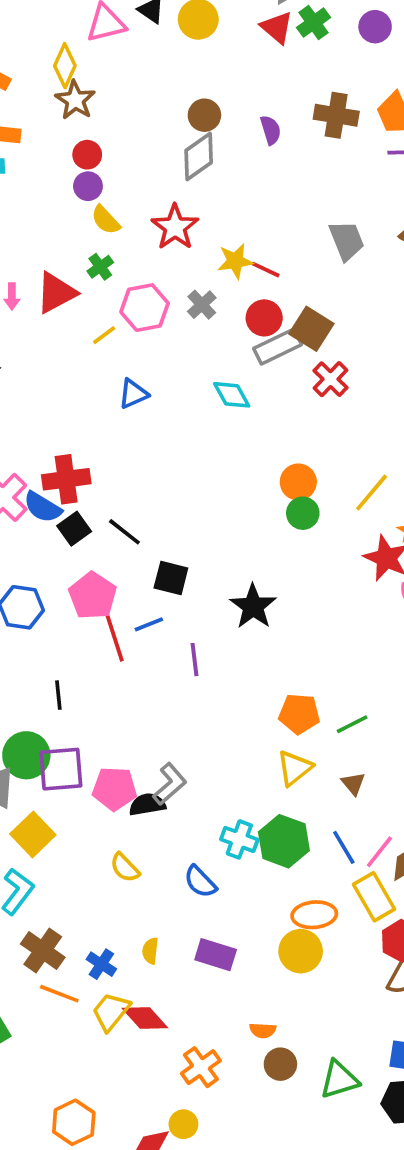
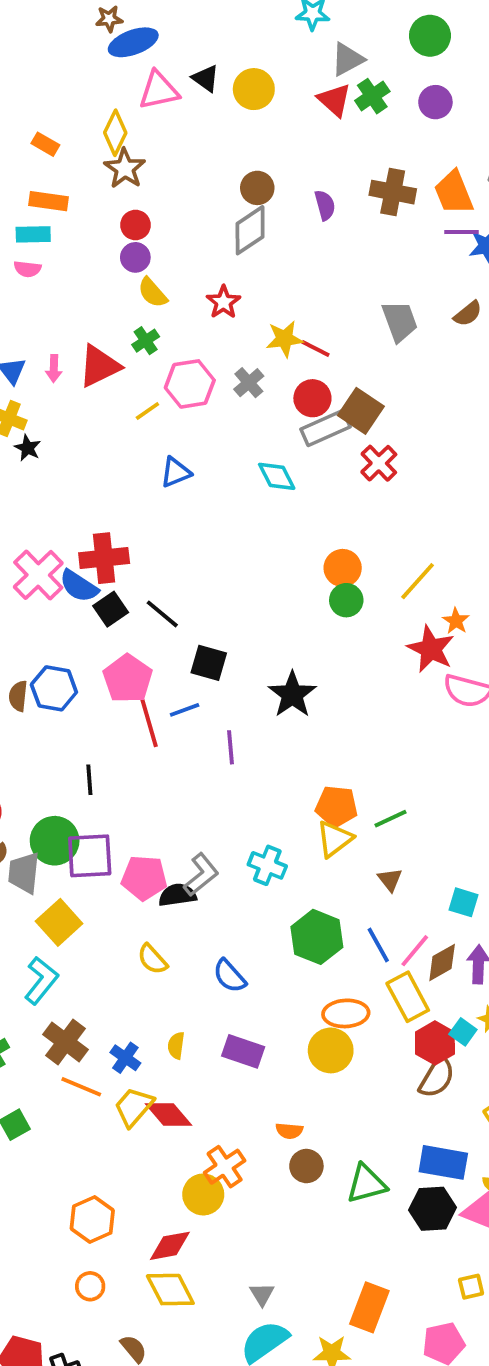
red star: (175, 227) -> (223, 302), size x0.7
yellow triangle: (295, 768) -> (334, 839), moved
cyan cross: (239, 839) -> (267, 865), moved
yellow circle: (183, 1124) -> (203, 1194), moved, size x1.4

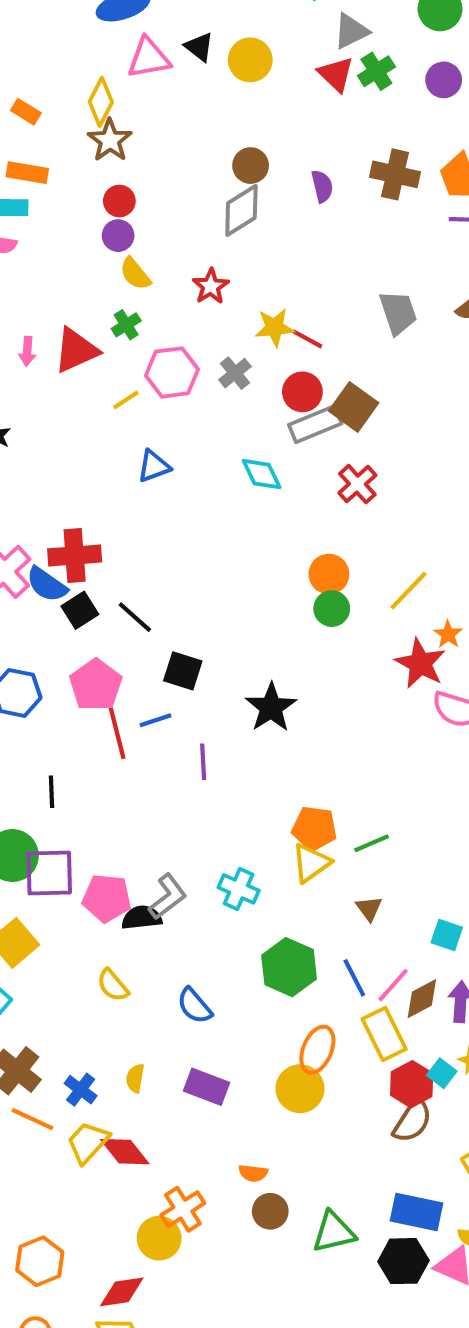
red cross: (379, 463) -> (357, 484), moved
orange ellipse: (346, 1013) -> (317, 1050), turned -66

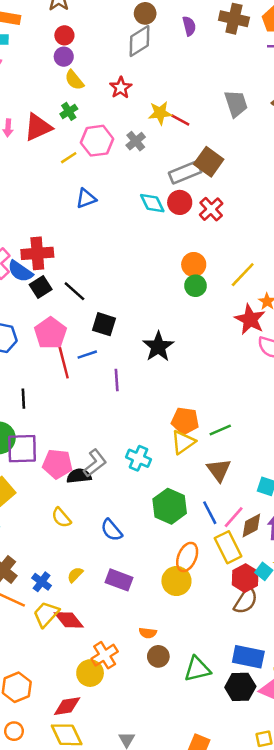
red circle: (302, 392) -> (180, 202), moved
brown triangle: (369, 908) -> (219, 470), size x1.5
yellow semicircle: (135, 1078) -> (75, 575), turned 35

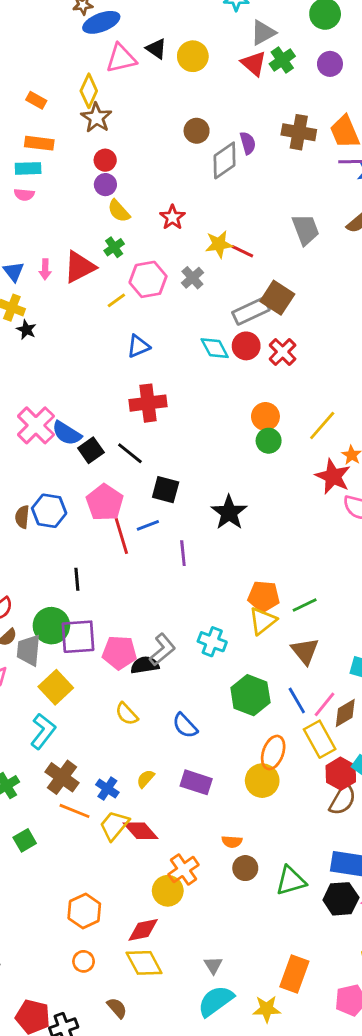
gray diamond: (140, 41) -> (225, 160), moved
red cross: (37, 253) -> (148, 403), moved

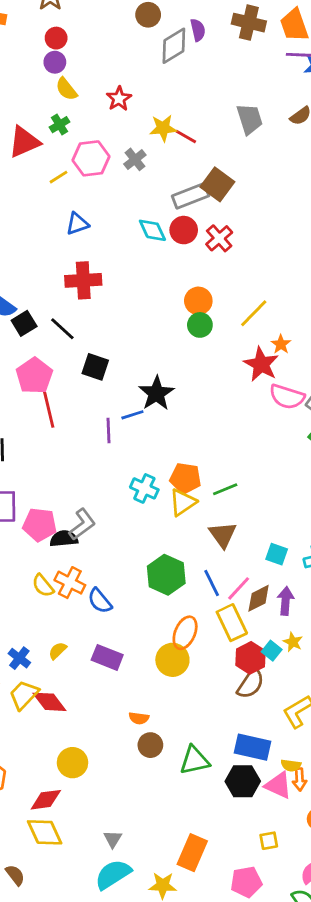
blue line: (148, 525) -> (132, 415), moved
cyan cross: (212, 642) -> (144, 488), moved
orange cross: (184, 870) -> (70, 583), moved, turned -32

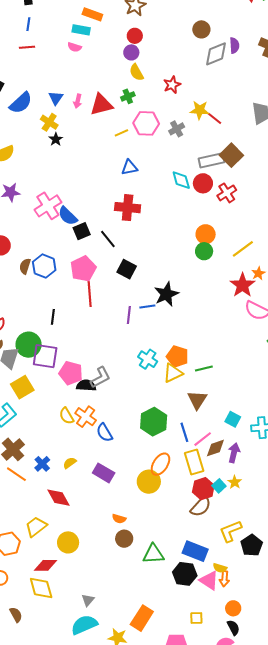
yellow trapezoid: (24, 695) -> (36, 527), moved

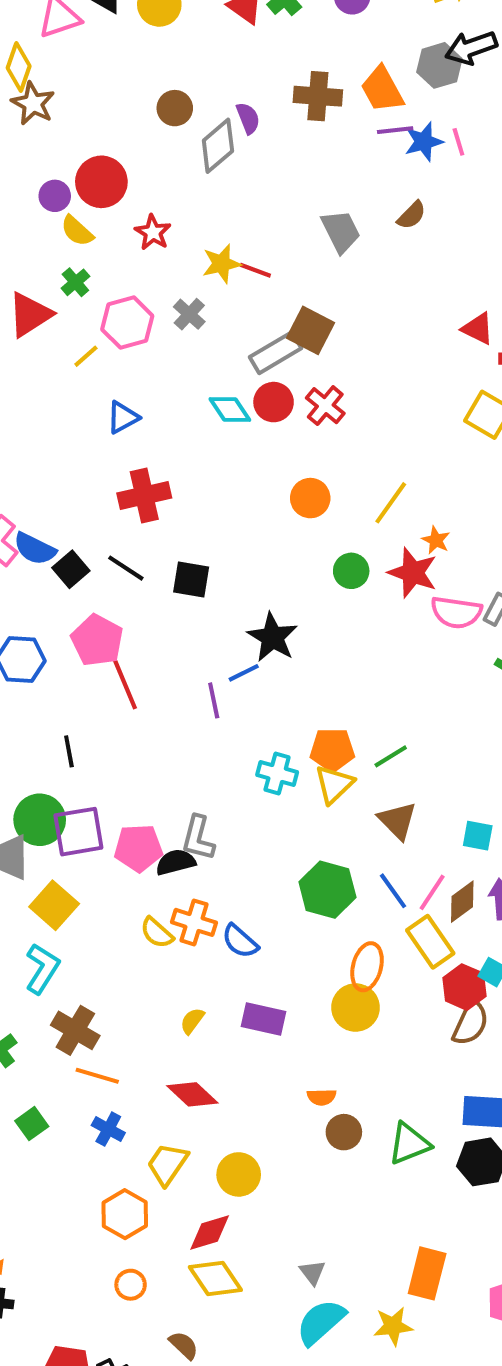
red circle: (135, 36) -> (101, 182), moved, size x1.6
green circle: (204, 251) -> (351, 571), moved
black square: (127, 269) -> (191, 580), moved
gray L-shape: (100, 377) -> (198, 838), turned 150
blue cross: (42, 464) -> (108, 1129), moved

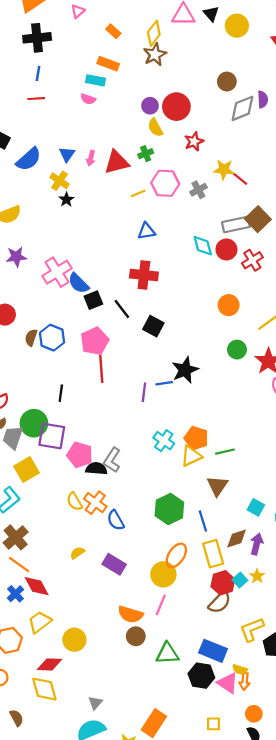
pink line: (432, 892) -> (161, 605), moved, turned -30
red diamond: (192, 1094) -> (37, 586), moved
orange semicircle: (322, 1097) -> (130, 614), size x1.6

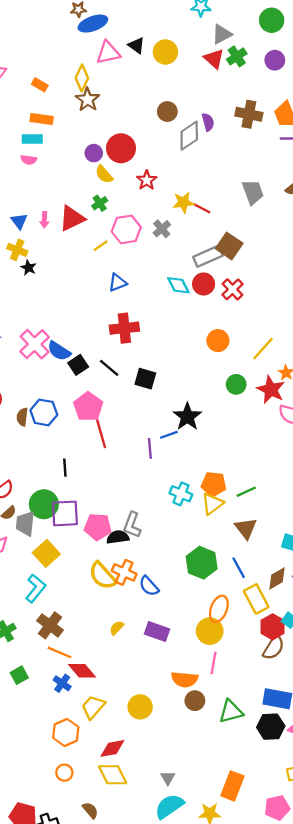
yellow semicircle: (74, 502) -> (103, 576), size x1.5
yellow circle: (74, 640) -> (140, 707), moved

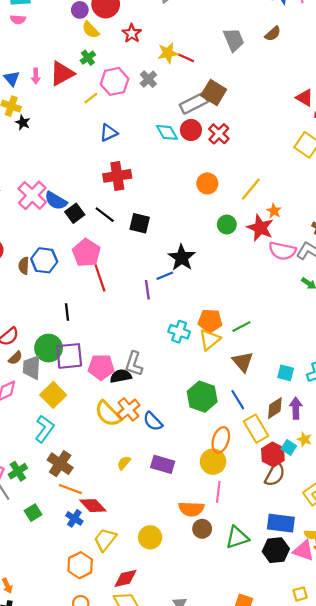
orange cross: (124, 572) -> (128, 409), turned 30

